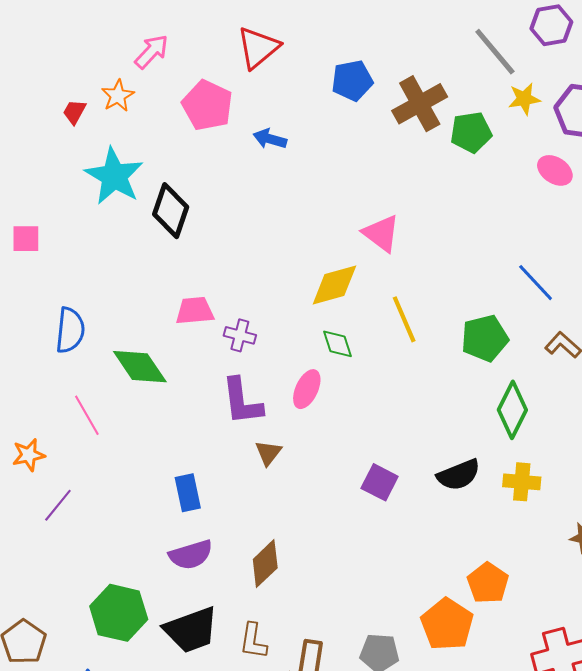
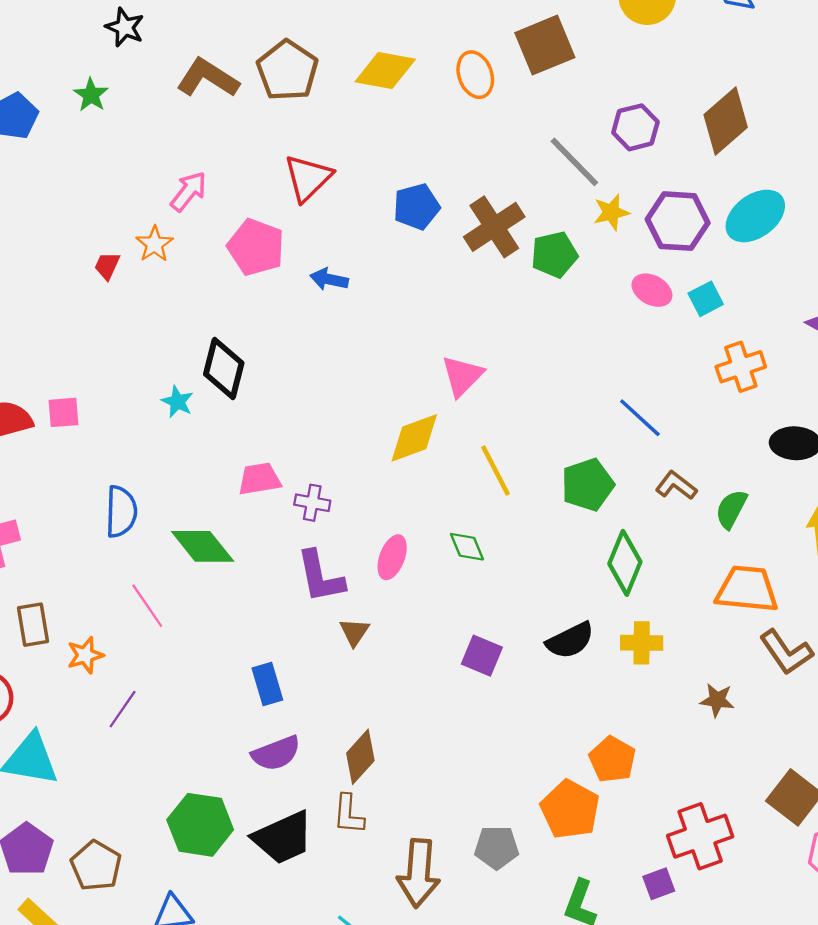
cyan star: (114, 176) -> (177, 402), moved, size x0.5
pink triangle: (381, 233) -> (462, 376), turned 42
green diamond: (337, 344) -> (467, 547), moved
brown L-shape: (253, 641) -> (349, 814), moved

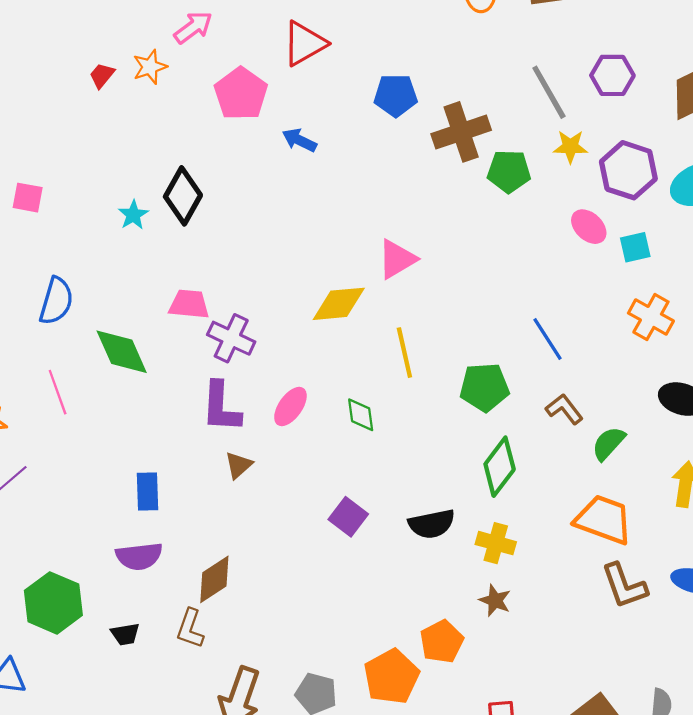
orange cross: (741, 367) -> (651, 317), turned 33
purple cross: (312, 503) -> (231, 338), size x1.4
brown star: (717, 700) -> (495, 600), moved
black trapezoid: (283, 838) -> (125, 634), size x0.5

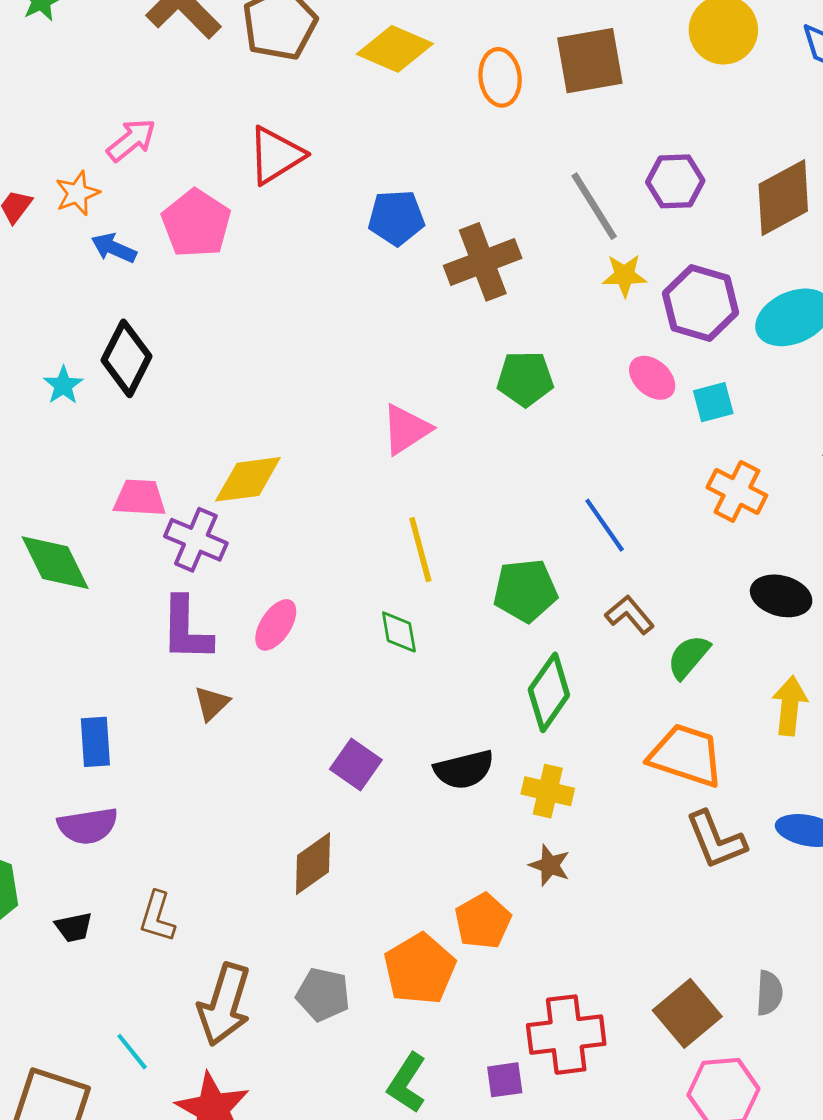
blue arrow: (299, 140) -> (114, 248), moved
green pentagon: (509, 171) -> (525, 379), moved
yellow diamond: (339, 304) -> (248, 479), moved
green diamond: (361, 415) -> (399, 632), moved
brown diamond: (214, 579) -> (313, 864), moved

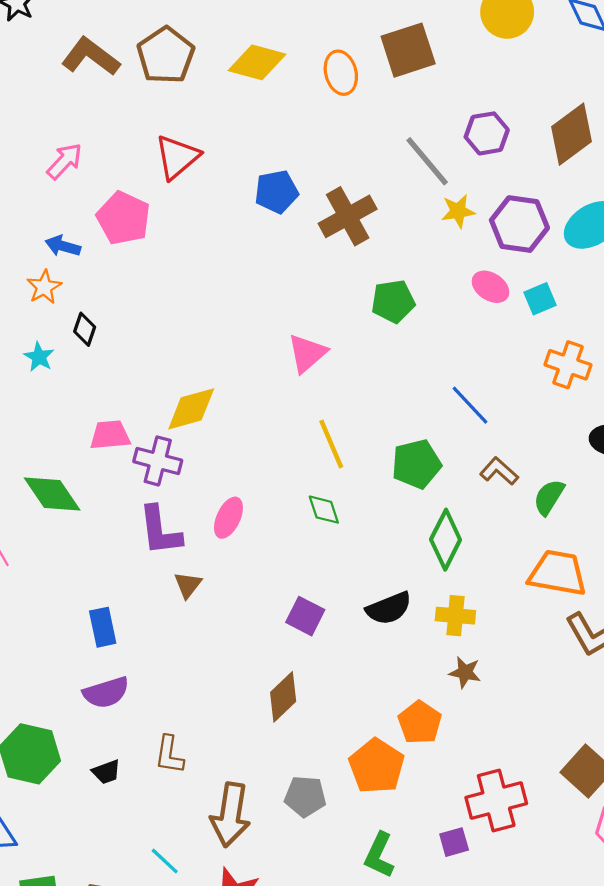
orange star: (77, 193) -> (44, 287), moved
black diamond: (126, 358) -> (85, 329), size x0.6

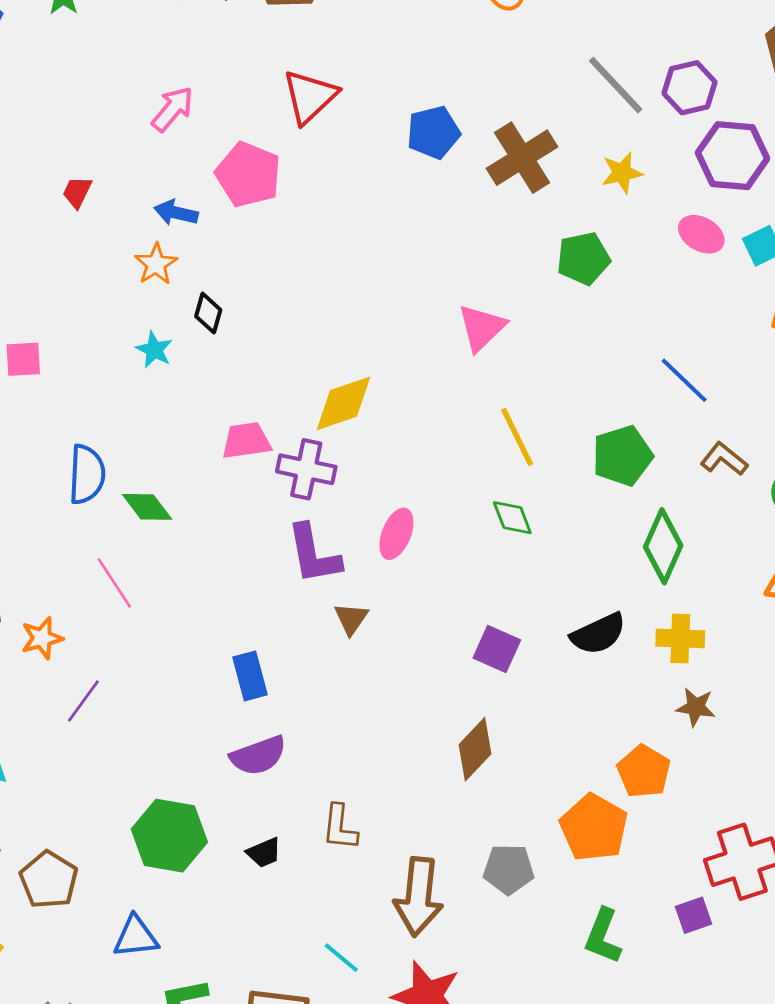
purple hexagon: (487, 133) -> (689, 88), moved
yellow star: (458, 211) -> (622, 173), moved
green diamond: (52, 494) -> (147, 507), moved, size x0.7

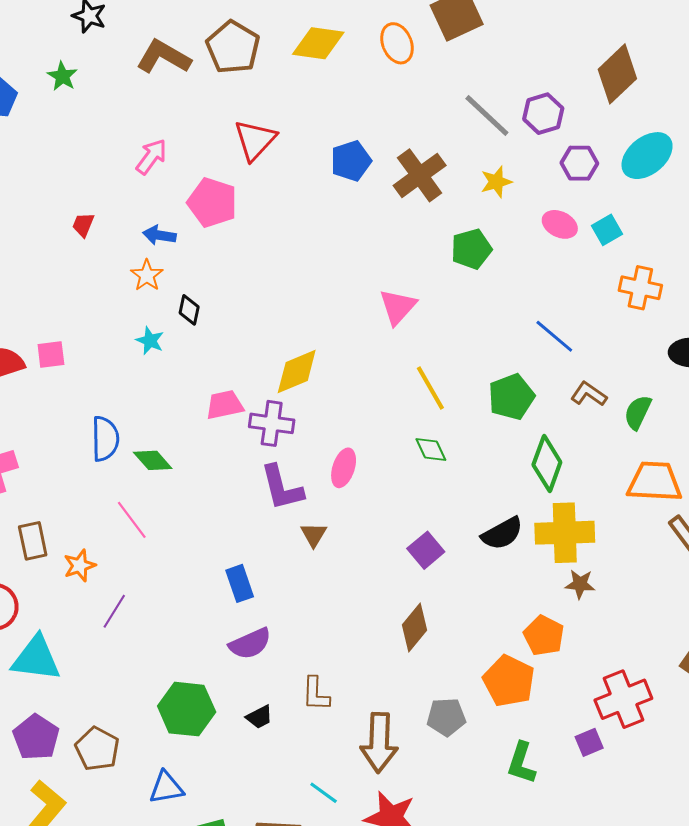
purple hexagon: (733, 156) -> (579, 163), size x0.7
yellow cross: (680, 638) -> (565, 533), size x1.6
purple square: (497, 649) -> (426, 550), turned 30

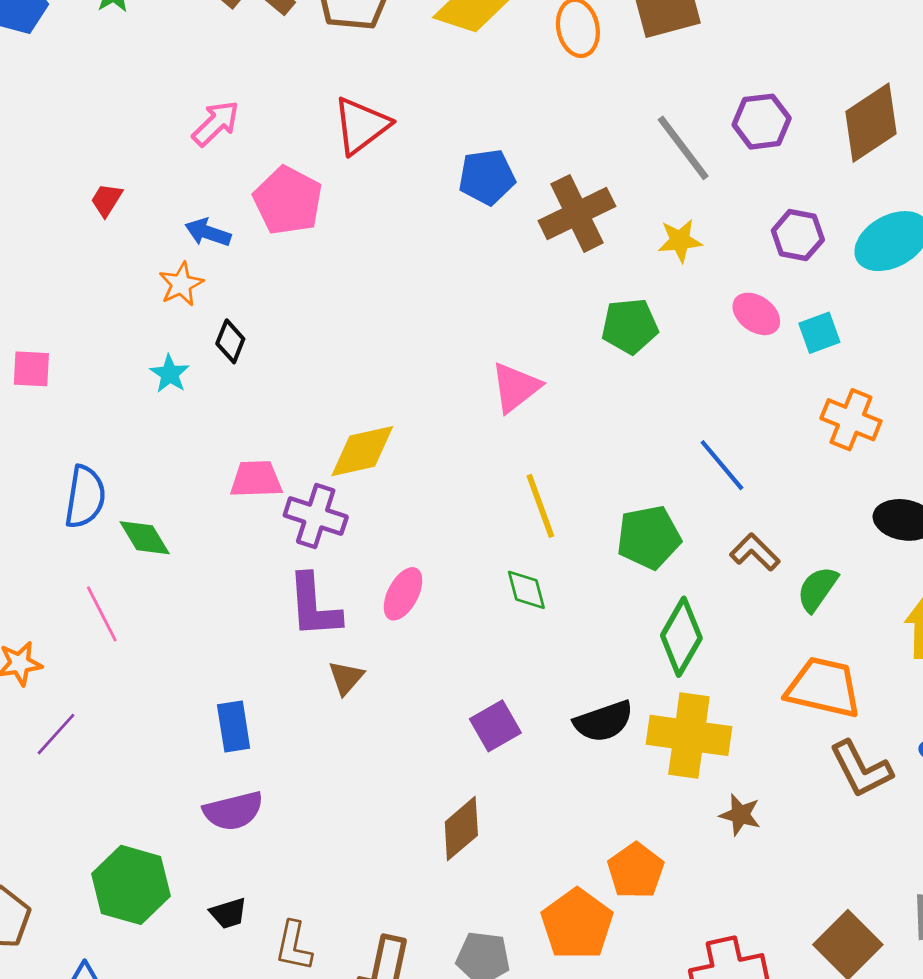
purple hexagon: (543, 114) -> (762, 122), moved
brown star: (580, 584) -> (740, 815), moved
brown L-shape: (316, 694) -> (294, 946), moved

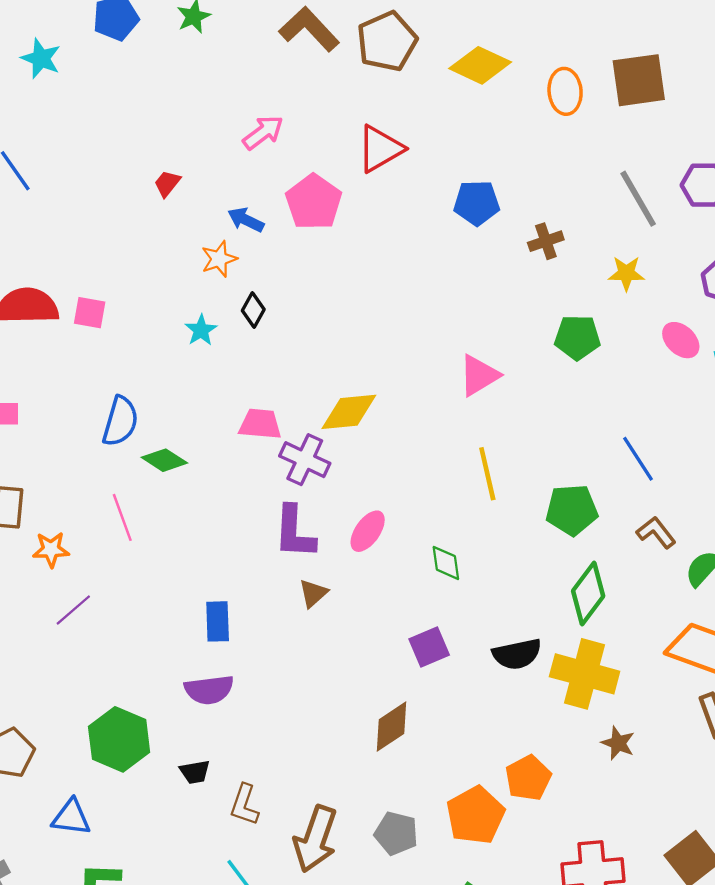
brown cross: (577, 213) -> (546, 241), size x0.6
green diamond: (145, 538) -> (164, 460), turned -33
green diamond: (526, 590) -> (446, 563), moved

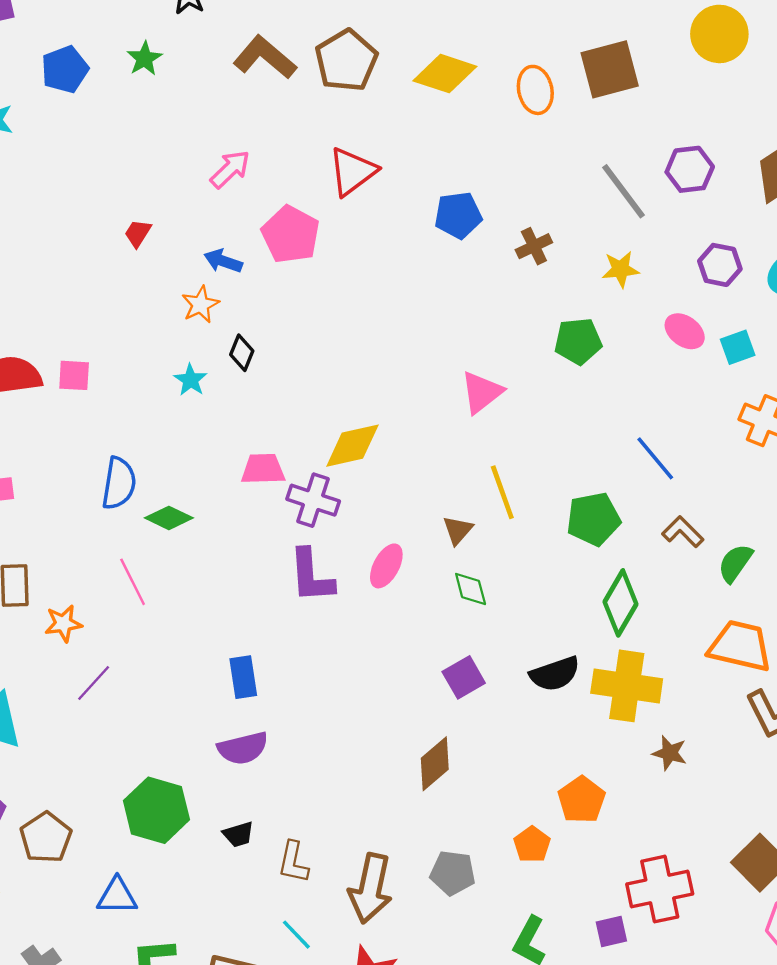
brown triangle: (313, 593) -> (458, 530), moved
orange pentagon: (475, 815) -> (532, 844), size x0.6

